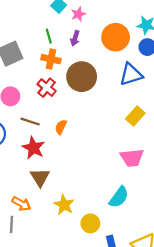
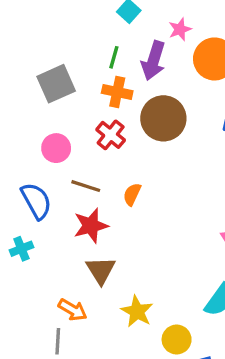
pink star: (78, 14) -> (180, 29), moved
green line: (49, 36) -> (114, 57), turned 32
purple arrow: (75, 38) -> (153, 61), size x1.6
red star: (33, 148) -> (91, 226), turned 30

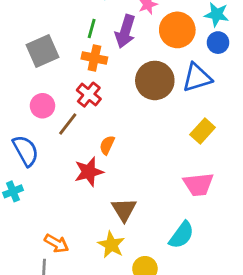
brown circle: (163, 118) -> (155, 80), moved
brown line: (86, 186) -> (68, 124), moved, turned -70
red star: (91, 226) -> (89, 172), moved
brown triangle: (101, 270) -> (124, 210), moved

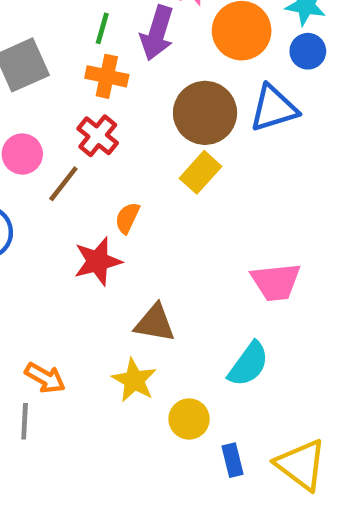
yellow rectangle: (203, 131) -> (200, 172), moved
brown triangle: (124, 210) -> (155, 323), turned -48

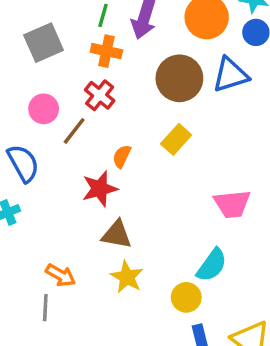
yellow rectangle: (200, 172) -> (176, 139), moved
brown triangle: (155, 323) -> (117, 235), moved
yellow circle: (189, 419) -> (186, 297), moved

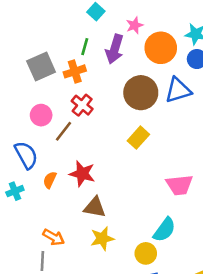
orange cross: (106, 51) -> (75, 71), moved, turned -30
orange semicircle: (122, 156) -> (50, 180), moved
red star: (100, 189) -> (82, 174), turned 30
yellow star: (127, 277) -> (102, 238), turned 30

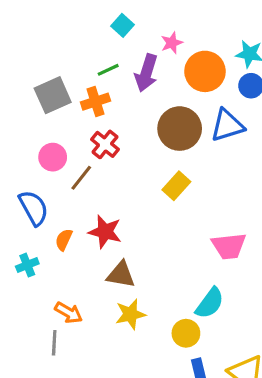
green line: (85, 47) -> (108, 70), turned 49
cyan cross: (15, 191) -> (27, 265), moved

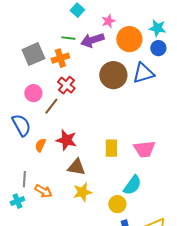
green line: (108, 70) -> (68, 38), turned 32
purple arrow: (146, 73) -> (92, 40), turned 55
yellow rectangle: (176, 186) -> (111, 148), moved, turned -42
cyan cross: (27, 265) -> (17, 201), moved
gray line: (54, 343) -> (24, 179), moved

